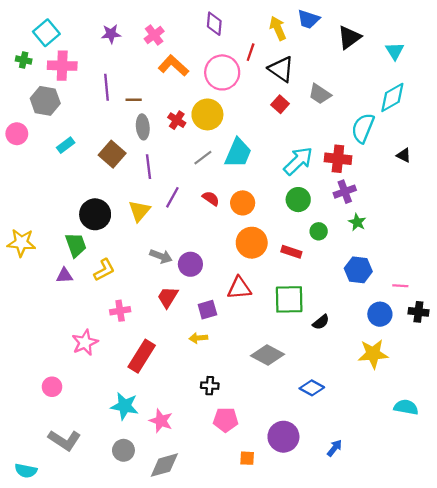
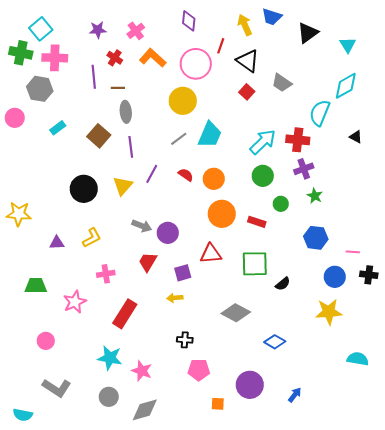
green cross: (24, 60) -> (21, 53), size x1.6
red cross: (177, 120) -> (115, 58), moved
green trapezoid: (76, 245) -> (36, 286), moved, turned -70

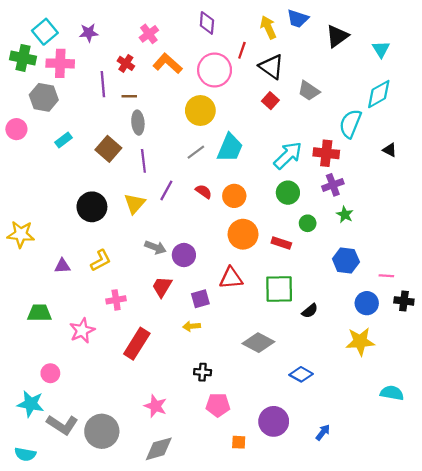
purple star: (98, 30) -> (89, 33), moved
cyan star: (110, 358) -> (31, 404), moved
gray circle: (109, 397) -> (102, 431), moved, size x1.6

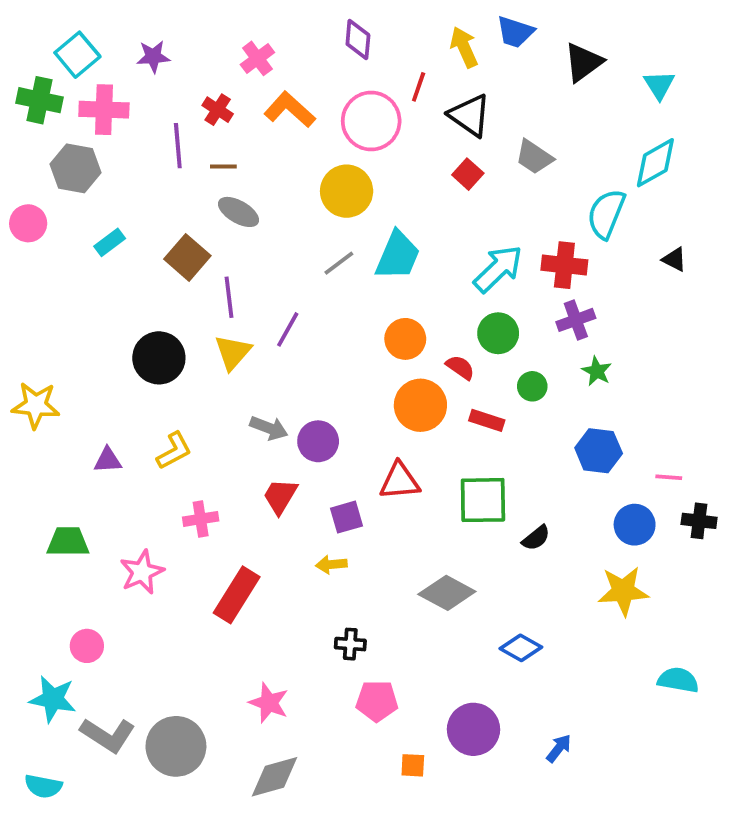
gray ellipse: (138, 123) -> (239, 212), turned -55
purple line: (143, 161) -> (229, 297), moved
red semicircle: (204, 192) -> (460, 367), moved

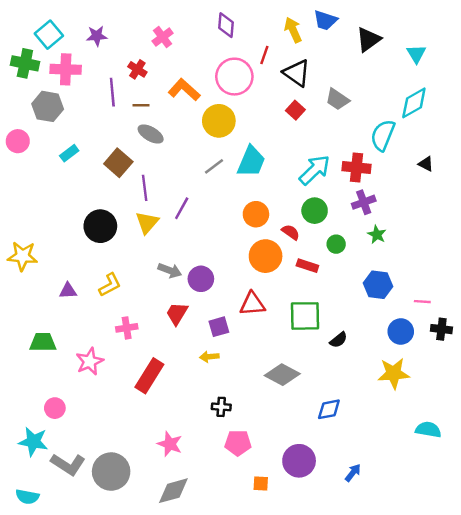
orange L-shape: (290, 110) -> (184, 90), moved
blue diamond: (521, 648) -> (329, 409), turned -40

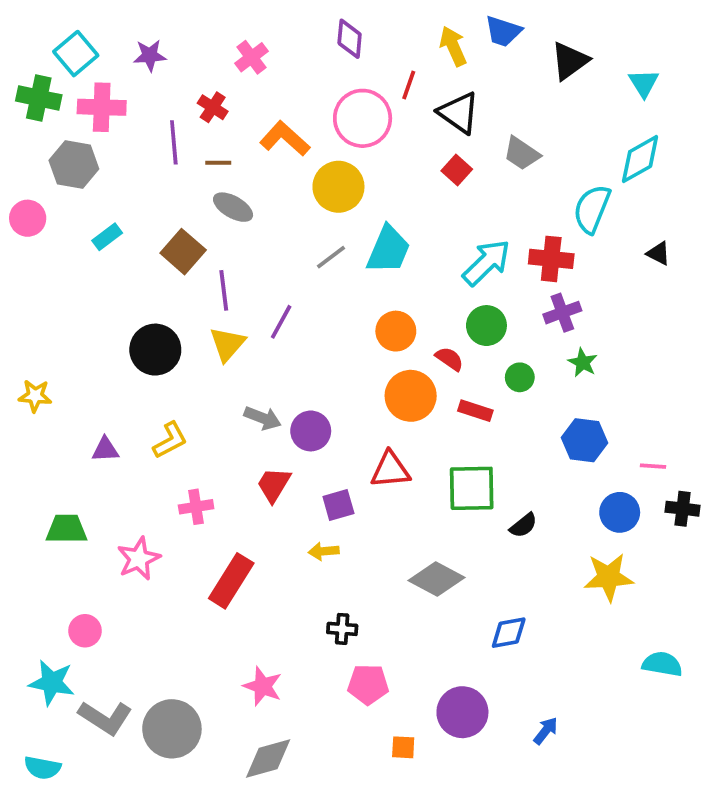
yellow star: (23, 256) -> (35, 396), size x0.7

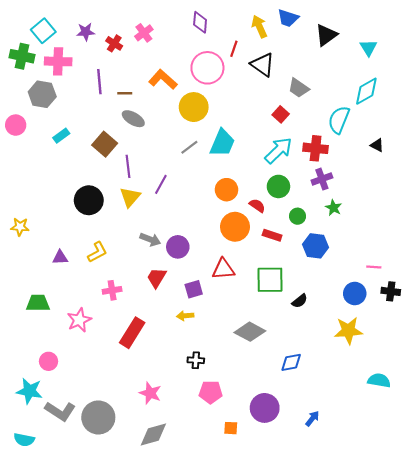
red cross: (213, 107) -> (114, 43), moved
red square: (457, 170) -> (281, 114), moved
blue hexagon: (585, 440) -> (316, 246), moved

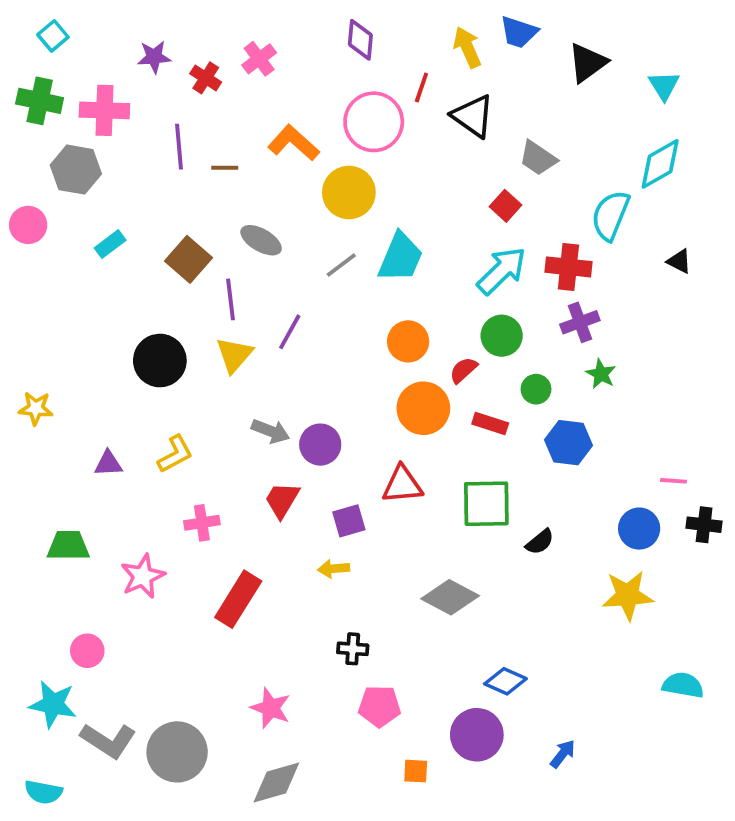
cyan square: (43, 31) -> (53, 36), moved, size x0.7
gray ellipse: (133, 119) -> (261, 240), moved
red semicircle: (257, 206) -> (463, 370), turned -77
blue diamond: (291, 362) -> (505, 681), moved, turned 35

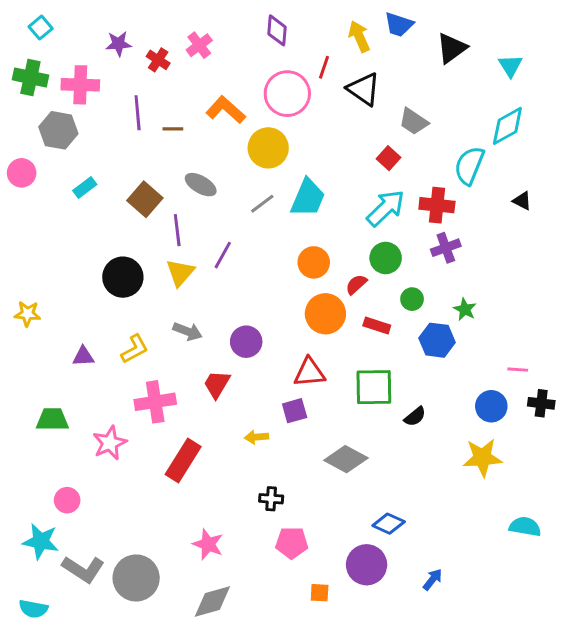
green star: (601, 374) -> (465, 309), moved
gray arrow: (271, 431) -> (187, 331), moved
purple square: (349, 521) -> (295, 411), moved
pink cross: (202, 523) -> (155, 402), size x1.5

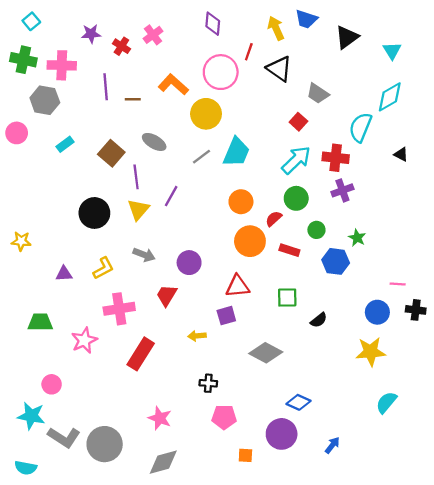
green square: (374, 387) -> (287, 298), size x0.7
cyan semicircle: (525, 527) -> (386, 402), moved, turned -60

